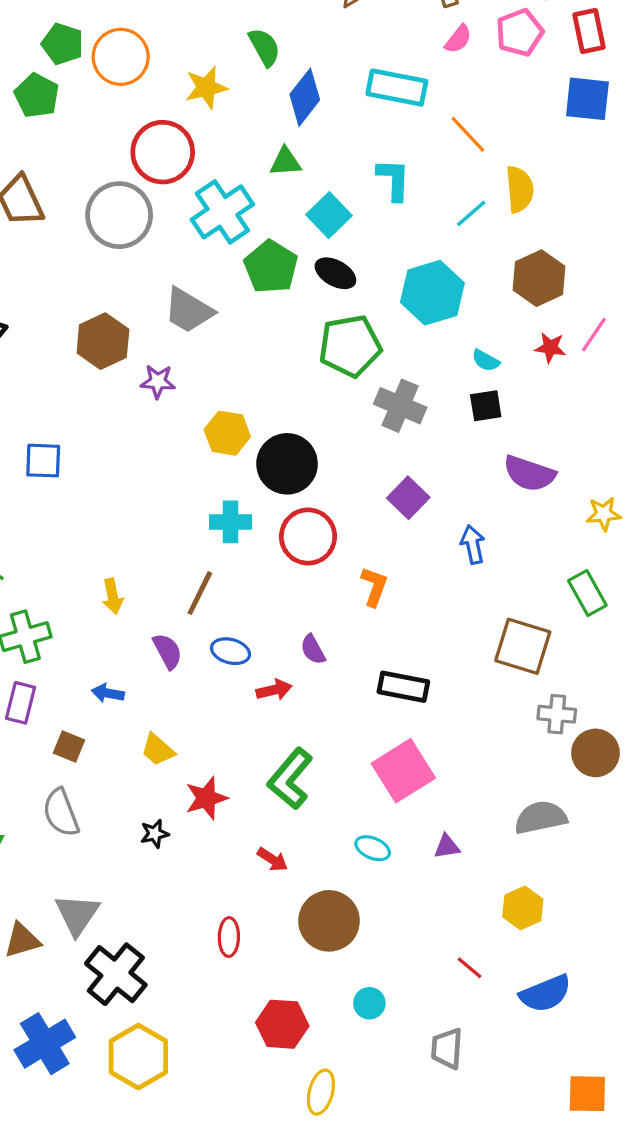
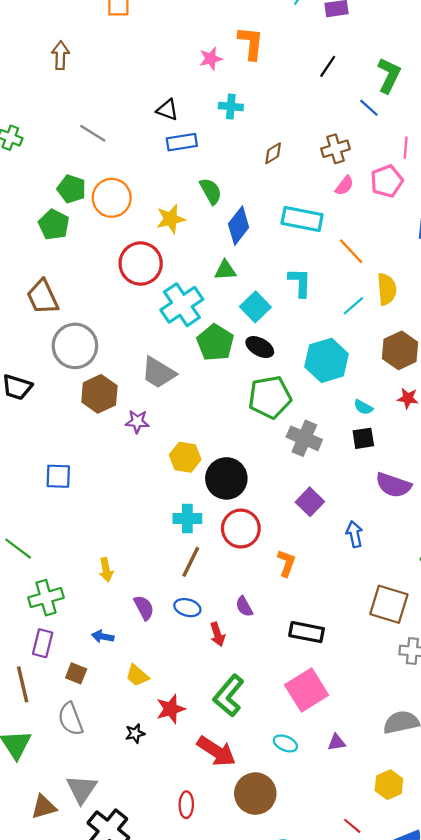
gray circle: (119, 215) -> (75, 346), moved
brown line: (200, 593) -> (191, 562), moved
red arrow: (274, 690) -> (217, 634), turned 85
red arrow: (272, 859) -> (216, 751), size x1.8

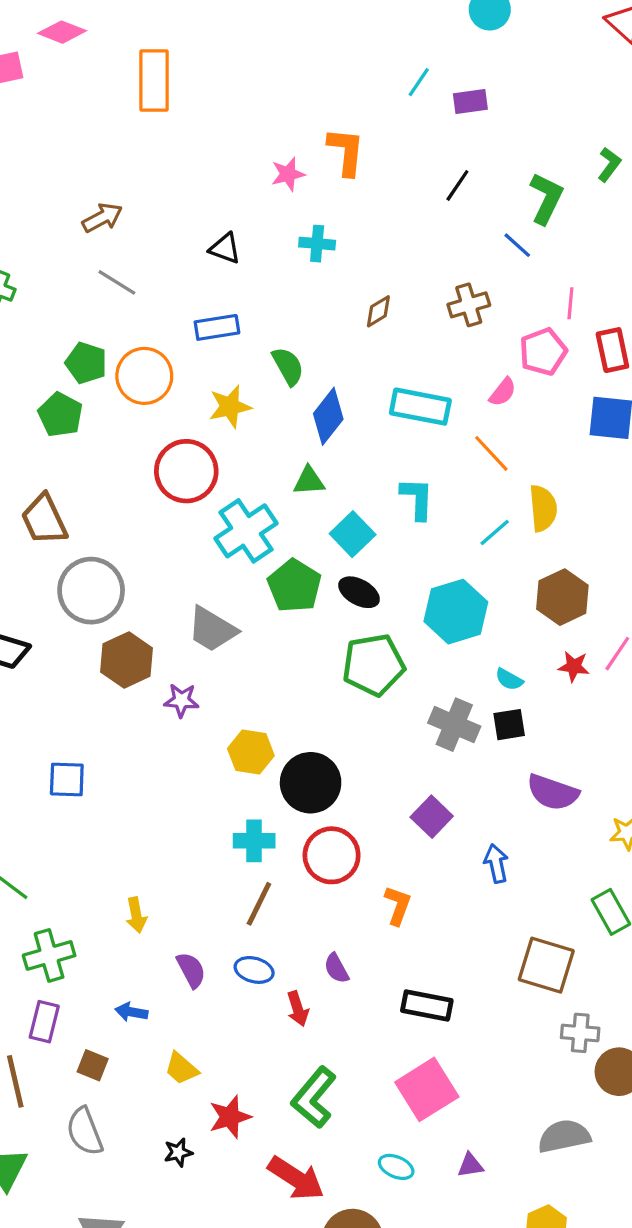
brown arrow: (60, 55) -> (102, 218), moved, turned 60
blue rectangle: (182, 142) -> (217, 327), moved
pink semicircle: (344, 186) -> (503, 392), moved
gray cross: (304, 438) -> (454, 725), moved

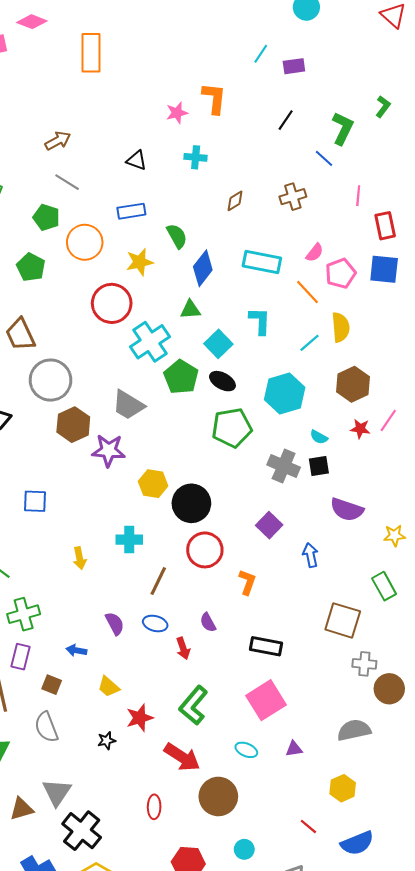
pink pentagon: (543, 352) -> (341, 273), moved
green pentagon: (86, 363) -> (46, 217), moved
purple star: (181, 700) -> (109, 450), size x1.5
cyan cross: (254, 841) -> (129, 540), moved
yellow arrow: (136, 915) -> (80, 558), moved

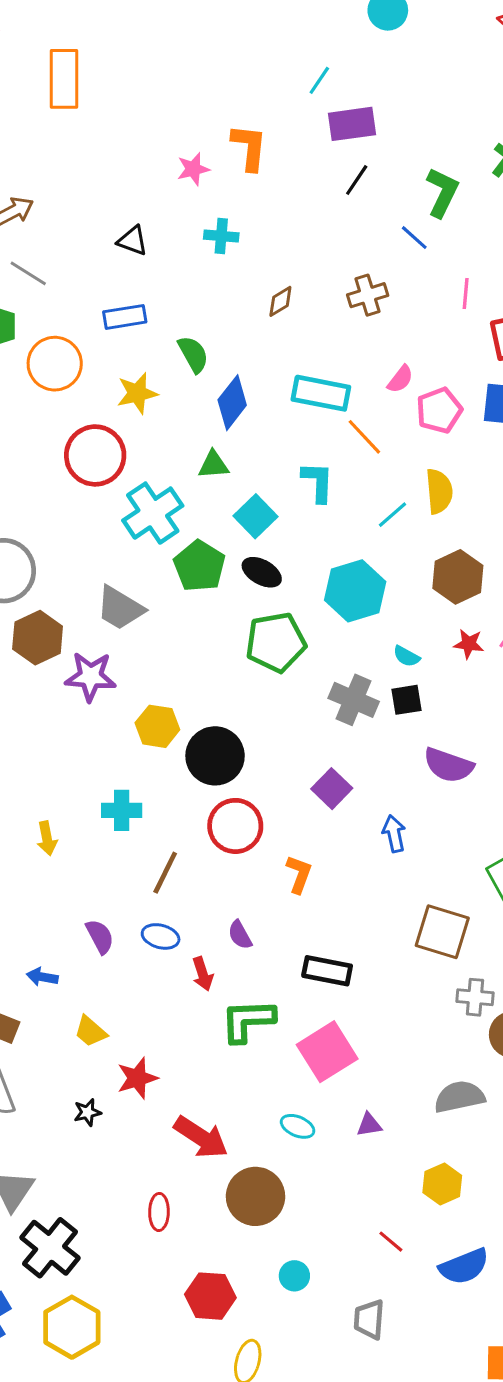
purple rectangle: (294, 66) -> (352, 124), moved, size x1.4
orange line: (307, 292) -> (364, 437), moved
green L-shape: (193, 705) -> (248, 1021), moved, turned 48

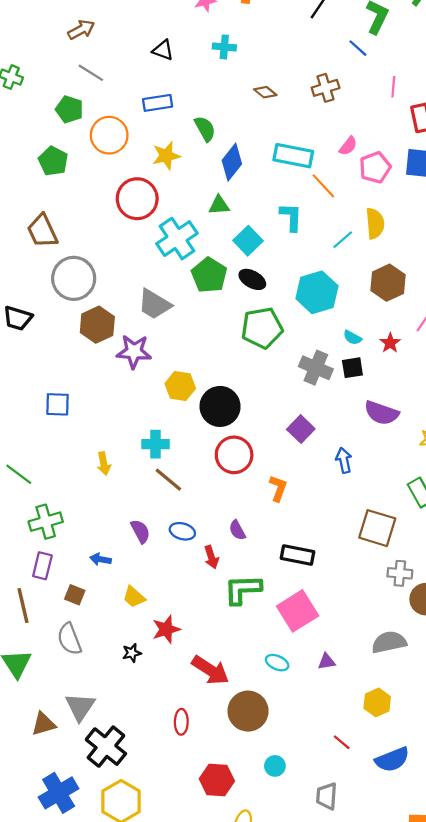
brown diamond: (280, 301) -> (265, 92), turned 70
red star: (469, 644) -> (390, 343), moved, turned 30
brown line: (165, 873) -> (168, 480), moved, turned -76

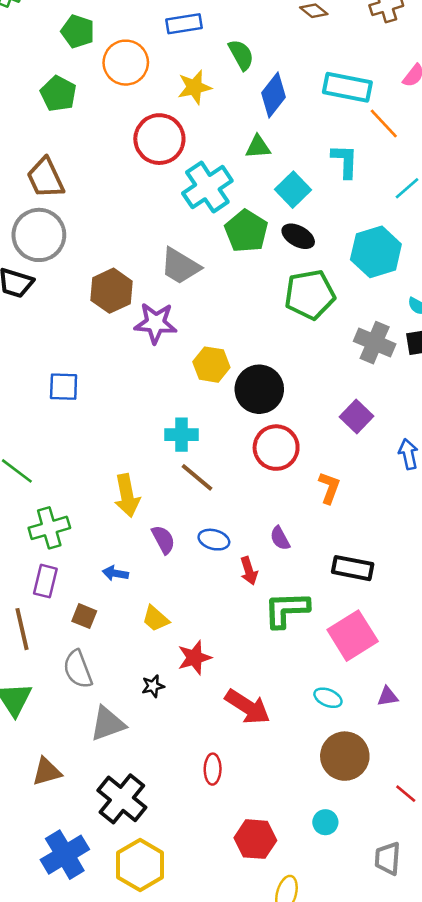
gray circle: (74, 278) -> (39, 235), moved
yellow arrow: (104, 463) -> (127, 496), moved, size x1.5
gray triangle: (80, 707) -> (108, 724), moved, turned 36
brown circle: (248, 711) -> (345, 756), moved

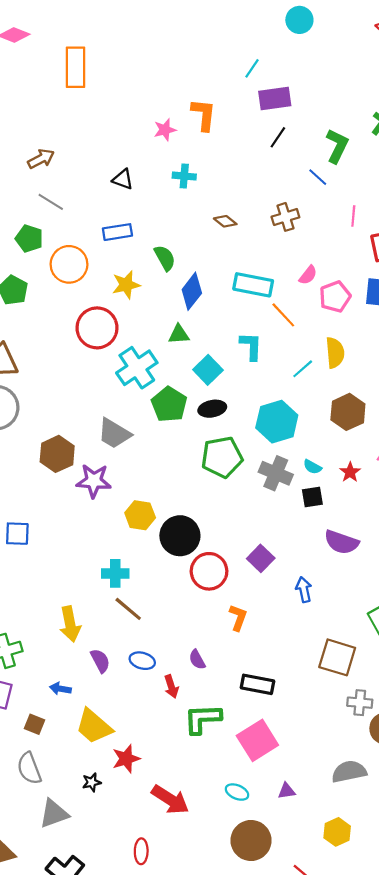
black ellipse: (298, 236) -> (212, 409), turned -40
gray cross: (375, 343) -> (276, 473), moved
red circle: (276, 448) -> (209, 571), moved
yellow trapezoid: (156, 619) -> (94, 726), size x1.6

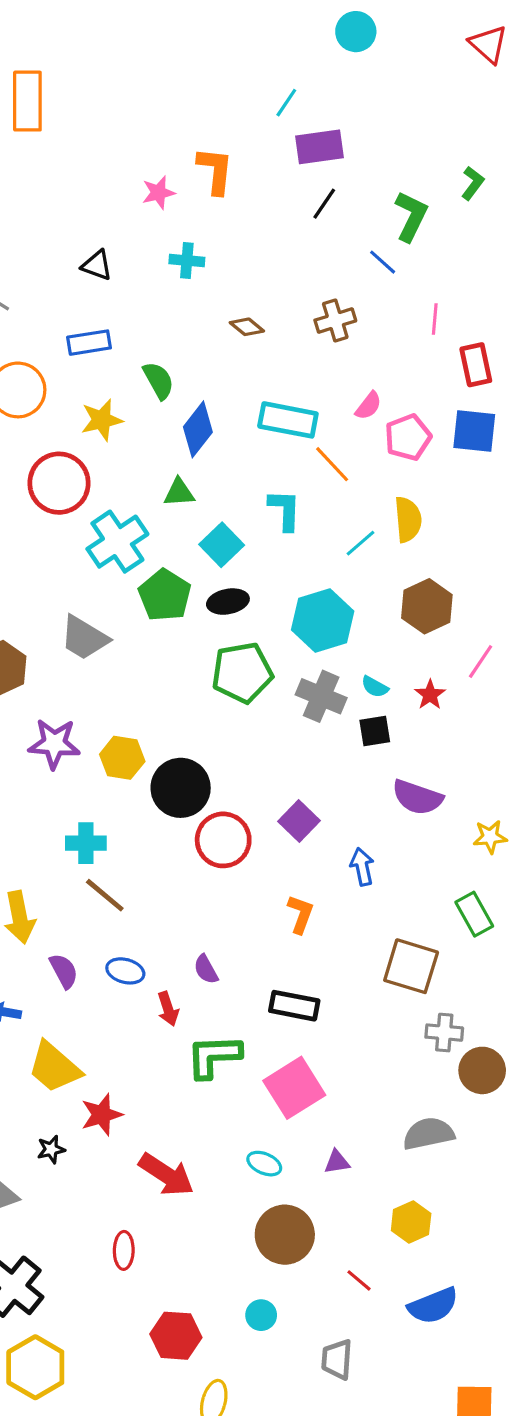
purple star: (94, 481) -> (54, 744), moved
orange L-shape: (238, 618) -> (301, 914), moved

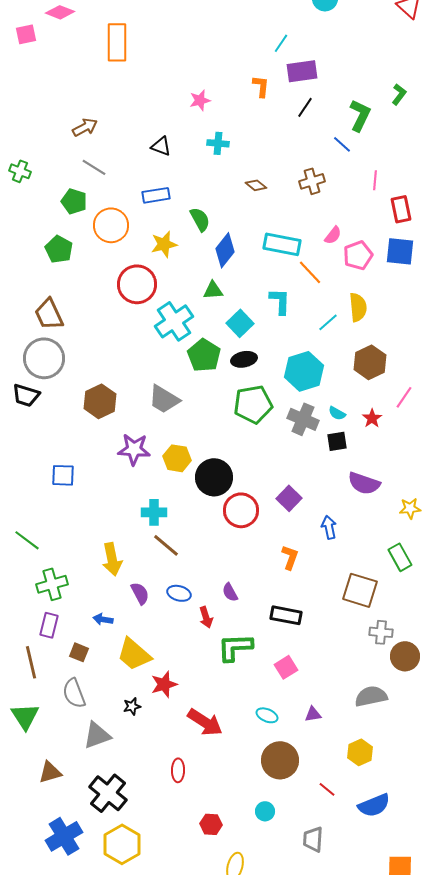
orange L-shape: (215, 171) -> (261, 86), moved, size x0.7
gray trapezoid: (84, 638) -> (164, 399), moved
pink square: (294, 1088) -> (286, 667), size x0.6
red hexagon: (176, 1336) -> (211, 824), size x0.7

